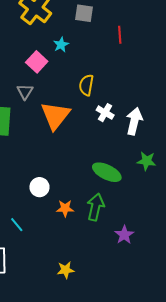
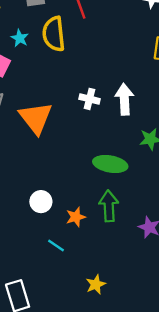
yellow semicircle: (86, 85) -> (54, 34), moved, size x1.4
cyan line: (17, 225) -> (56, 246), moved

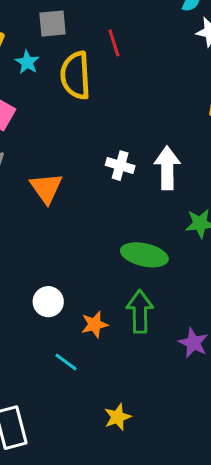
cyan star: (20, 38) -> (27, 62), moved
orange triangle: (36, 118) -> (46, 188), size x0.7

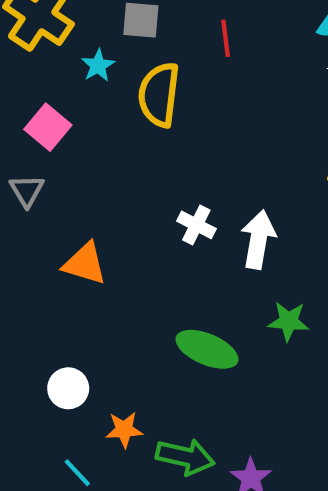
red line: (114, 43) -> (226, 38), moved
orange triangle: (46, 188) -> (85, 264), moved, turned -48
green arrow: (140, 312) -> (185, 457), moved, turned 93

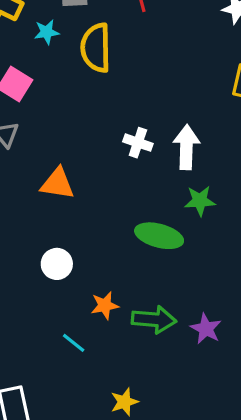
cyan star: (98, 65) -> (47, 32), turned 30
green star: (288, 321) -> (200, 201), moved
white circle: (68, 388) -> (57, 264), moved

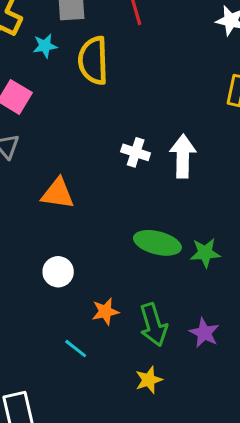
green star: (200, 201) -> (205, 253), moved
green arrow: (154, 320) -> (153, 325), turned 69
yellow star: (124, 402) -> (149, 380), moved

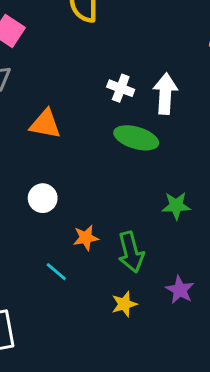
green ellipse: (157, 243) -> (136, 138), moved
green star: (205, 253) -> (176, 206), moved
purple star: (204, 333) -> (180, 290), moved

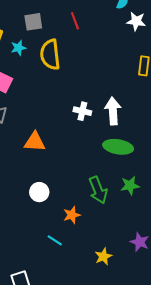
green ellipse: (136, 138) -> (118, 147), moved
green arrow: (131, 252) -> (98, 190), moved

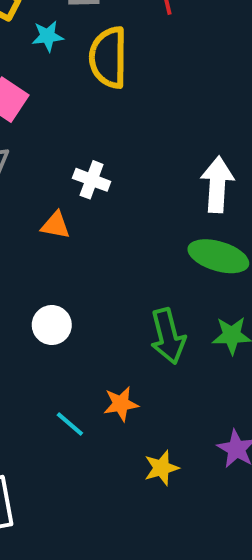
white cross: (82, 111) -> (92, 180), moved
orange triangle: (35, 142) -> (56, 225), size x0.7
orange star: (72, 215) -> (121, 404), moved

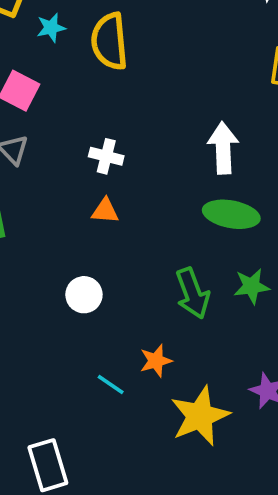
orange triangle: (56, 225) -> (105, 211), moved
yellow star: (161, 468) -> (200, 416), size x1.8

